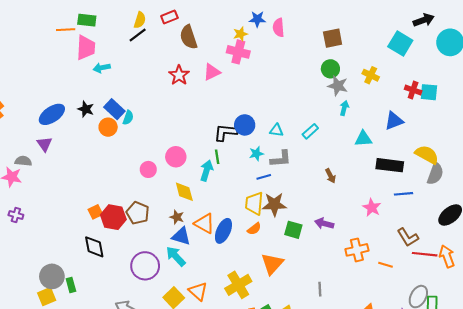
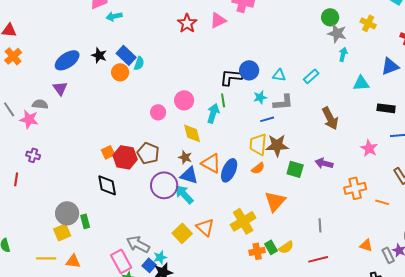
black rectangle: (390, 165) -> (386, 108), size x0.7
brown arrow: (330, 176) -> (330, 118), size x1.6
purple circle: (145, 266) -> (164, 185), moved

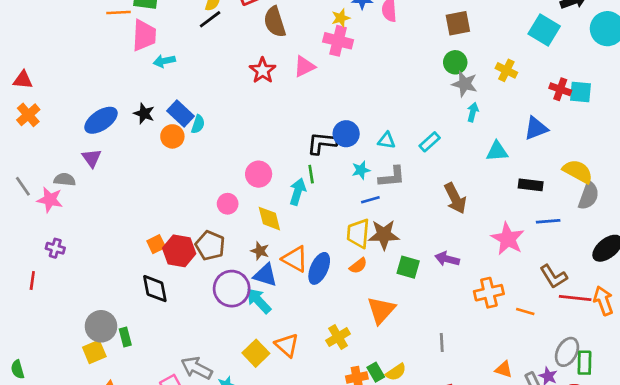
pink circle: (158, 112) -> (228, 204), moved
pink star: (369, 148) -> (508, 239), size x1.4
yellow cross: (243, 221) -> (338, 337), size x0.7

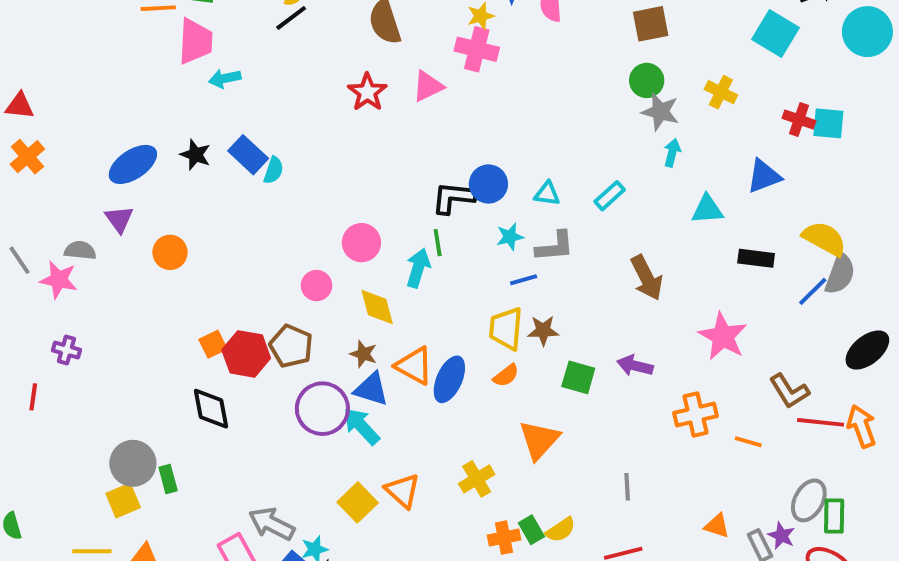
orange circle: (172, 136) -> (170, 252), moved
blue line: (548, 221) -> (813, 291), moved, turned -40
brown star: (384, 235) -> (543, 330), size x0.7

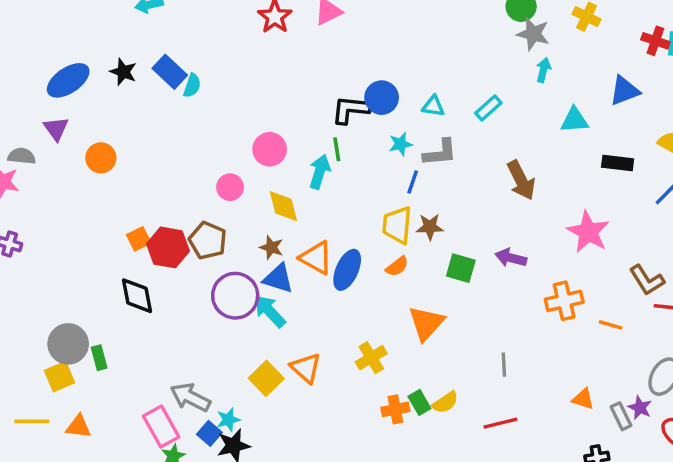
blue line: (524, 280) -> (413, 182), turned -55

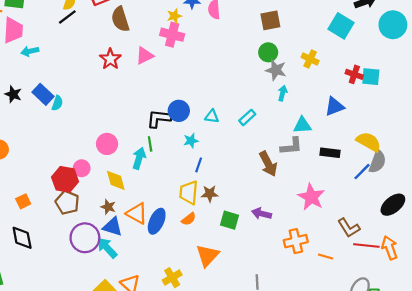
gray L-shape: (440, 153) -> (291, 146), moved
red hexagon: (168, 247) -> (65, 179), moved

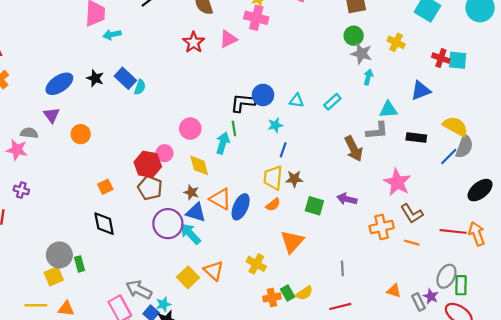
brown L-shape: (349, 228) -> (412, 214), moved
yellow cross: (172, 278) -> (256, 264), turned -30

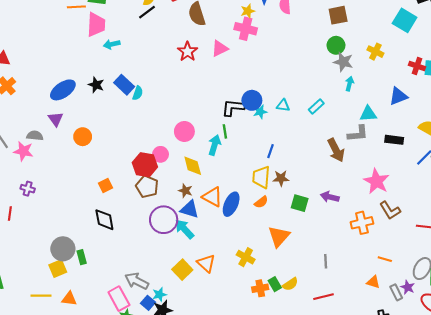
cyan star: (275, 125) -> (260, 112), moved
orange line: (412, 243) -> (385, 259), moved

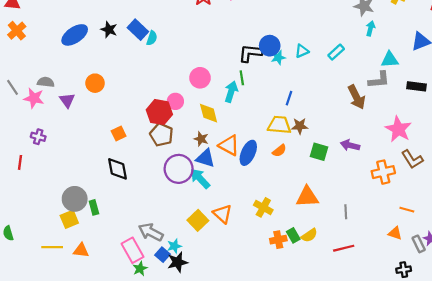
cyan triangle: (283, 106) -> (302, 51), turned -32
purple triangle: (56, 119) -> (67, 100), moved
yellow trapezoid: (261, 177) -> (279, 125), turned 90
orange triangle: (279, 236) -> (307, 197), moved, turned 45

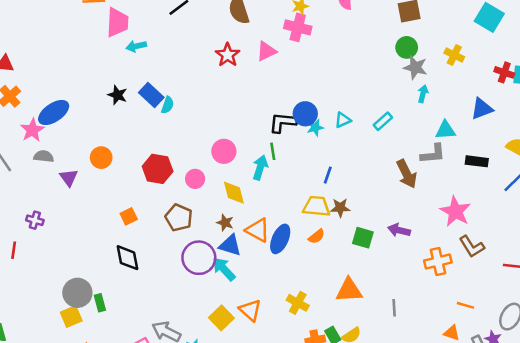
blue ellipse: (75, 35) -> (54, 113), moved
pink star: (34, 98) -> (32, 130), moved, turned 30
red hexagon: (159, 112) -> (158, 169), moved

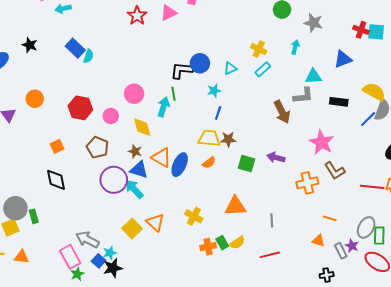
yellow cross: (454, 55) -> (259, 49), moved
gray star: (415, 67) -> (313, 23), moved
black star: (117, 95) -> (30, 45), moved
cyan star: (315, 128) -> (214, 91), moved

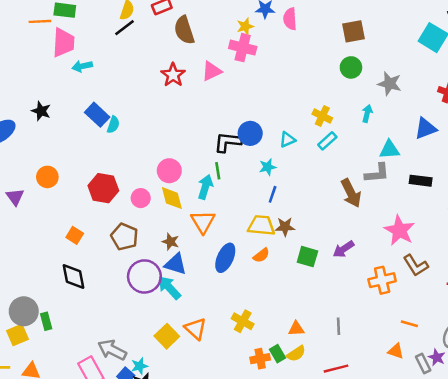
yellow diamond: (142, 127) -> (172, 198), moved
orange square: (57, 146) -> (75, 235), turned -32
orange triangle: (161, 158) -> (203, 222), moved, turned 30
purple arrow: (276, 158) -> (343, 249), turned -48
orange triangle: (235, 206) -> (296, 329), moved, size x0.6

